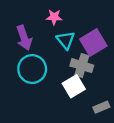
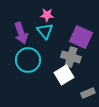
cyan triangle: (66, 40) -> (45, 31), moved
purple square: (93, 42) -> (81, 37), turned -35

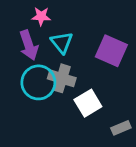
pink star: (47, 15) -> (41, 16), moved
gray cross: (71, 57) -> (62, 78), moved

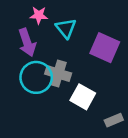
cyan triangle: (62, 43) -> (66, 28), moved
white square: (88, 103) -> (83, 97), turned -30

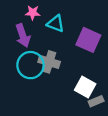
cyan triangle: (66, 28) -> (56, 24), turned -30
white square: (83, 97) -> (85, 87), moved

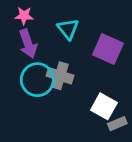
pink star: (33, 13) -> (24, 16), moved
cyan triangle: (56, 24) -> (68, 29), turned 30

